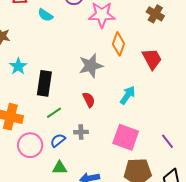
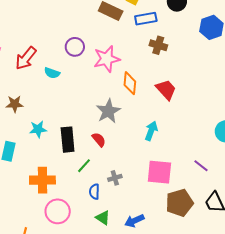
cyan star: (18, 66) -> (38, 129), turned -30
red semicircle: (89, 100) -> (99, 140), moved
blue semicircle: (58, 140) -> (94, 192), turned -35
pink circle: (30, 145) -> (58, 211), moved
green triangle: (60, 168) -> (103, 218), turned 49

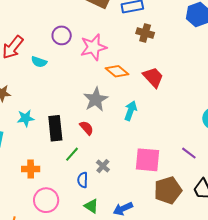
orange diamond: (130, 83) -> (117, 71), turned -55
cyan arrow: (151, 131) -> (131, 111), moved
gray cross: (115, 178) -> (103, 166), turned -32
orange cross: (42, 180) -> (31, 169), size x0.7

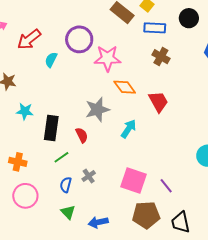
purple circle: (62, 35) -> (79, 39), size x1.4
cyan semicircle: (39, 62) -> (51, 60), turned 84
purple line: (189, 153) -> (166, 186), moved

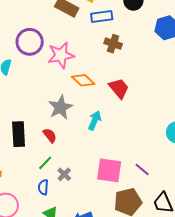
green line: (61, 157) -> (45, 163), moved

